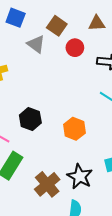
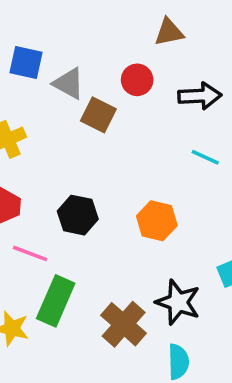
blue square: (16, 18) -> (26, 63), moved
brown square: (57, 26) -> (98, 115), moved

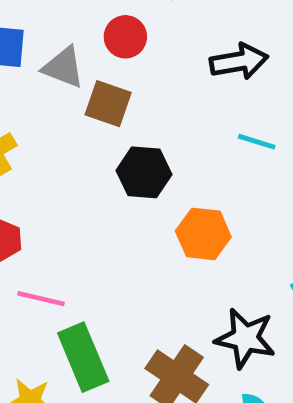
red circle: (137, 80) -> (125, 37), moved
black hexagon: (78, 215) -> (144, 172), moved
green rectangle: (56, 301) -> (83, 357), turned -39

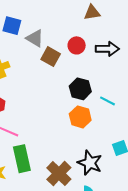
red circle: (125, 37) -> (77, 45), moved
cyan line: (257, 142) -> (107, 101), moved
black hexagon: (144, 172) -> (80, 89), moved

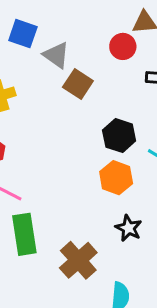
red circle: (77, 45) -> (123, 46), moved
black star: (90, 163) -> (129, 228), moved, size x0.7

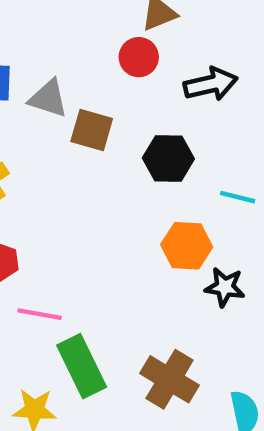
black hexagon: (119, 136) -> (168, 158), moved
black star: (129, 228) -> (225, 287), moved

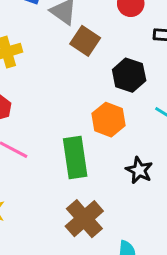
orange hexagon: (187, 246) -> (109, 120), moved
green rectangle: (82, 366) -> (75, 157), moved

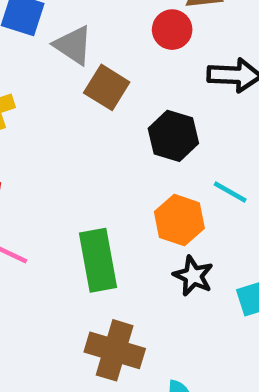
orange hexagon: (109, 120) -> (179, 220), moved
brown cross: (84, 219) -> (115, 350), turned -30

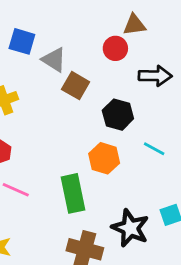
orange hexagon: (179, 220) -> (104, 158), moved
black star: (193, 276) -> (130, 228), moved, size x1.5

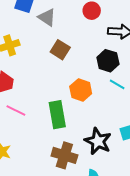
brown square: (76, 86) -> (60, 50), moved
black hexagon: (118, 115) -> (108, 61), moved

